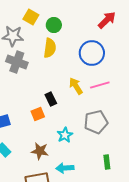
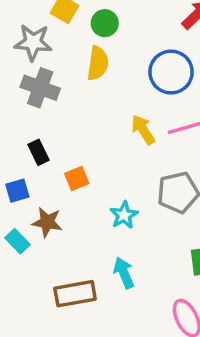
black rectangle: (51, 99) -> (38, 152), moved
brown star: (40, 151) -> (47, 222), moved
cyan arrow: (65, 168) -> (124, 273), turned 72

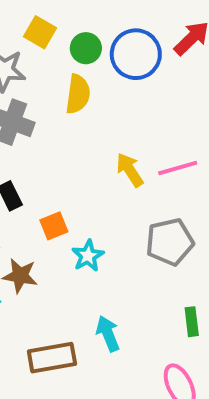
blue circle: (171, 72) -> (136, 54), moved
cyan star: (124, 215) -> (88, 256), moved

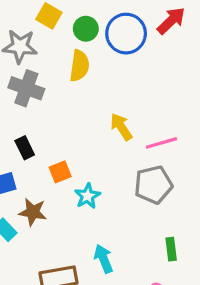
pink line: (178, 168) -> (161, 143), moved

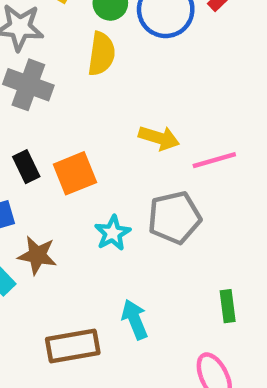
yellow arrow: (121, 127) -> (159, 138), turned 140
orange square: (60, 172) -> (75, 173), moved, size x1.4
gray pentagon: (153, 185) -> (175, 218), moved

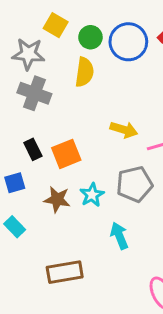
brown star: (37, 255) -> (57, 199), moved
cyan arrow: (135, 319) -> (119, 236), moved

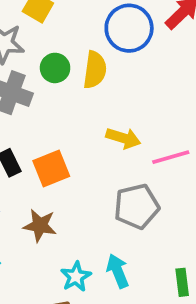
green circle: (90, 37) -> (55, 68), moved
yellow semicircle: (84, 72) -> (95, 70), moved
cyan star: (92, 195) -> (76, 277), moved

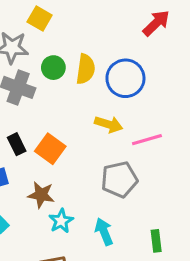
blue circle: (129, 28) -> (125, 78), moved
orange square: (51, 169) -> (50, 149), turned -32
cyan star: (76, 277) -> (61, 221), moved

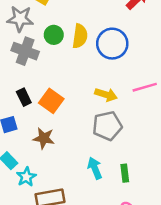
yellow arrow: (109, 124) -> (106, 95), moved
pink line: (147, 140) -> (145, 87), moved
cyan star: (61, 221) -> (26, 177), moved
green rectangle: (156, 241) -> (125, 173), moved

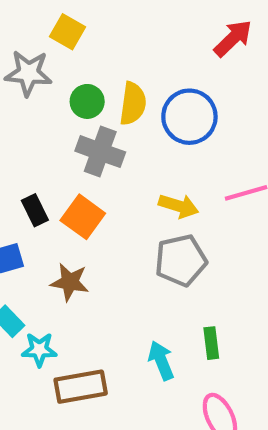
gray cross: (25, 51) -> (100, 152), moved
cyan arrow: (95, 168) -> (161, 360), moved
cyan star: (26, 177) -> (39, 350), turned 30

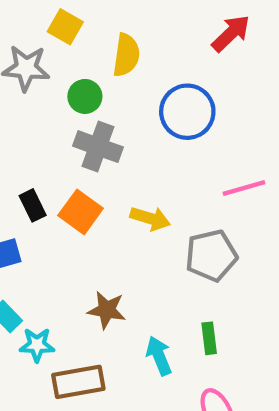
yellow semicircle: (133, 104) -> (126, 55), moved
yellow arrow: (179, 206) -> (150, 218), moved
gray pentagon: (181, 260) -> (211, 256), moved
brown star: (70, 282) -> (107, 310), moved

